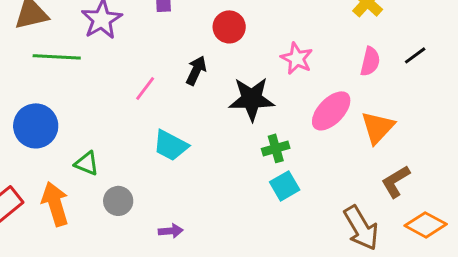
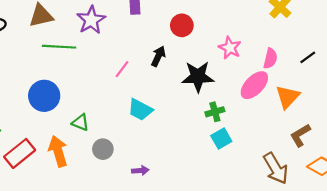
black line: (415, 55) -> (308, 57), moved
pink semicircle: (370, 61) -> (270, 58), moved

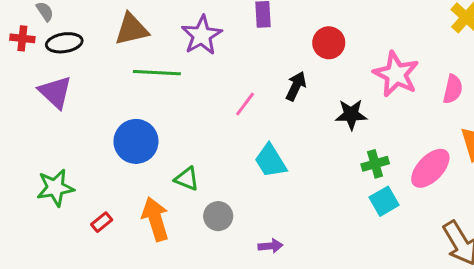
pink star: (230, 48) -> (396, 74), size x1.4
black star: (198, 77) -> (351, 115), size x0.7
pink ellipse: (254, 85) -> (430, 168), moved
cyan trapezoid: (140, 110) -> (270, 161), turned 30
red rectangle: (20, 153) -> (102, 222), size x0.5

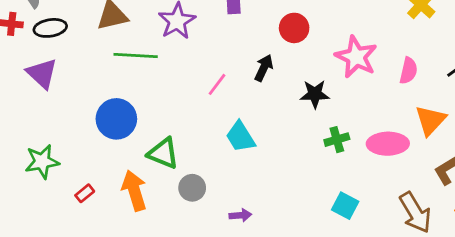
pink ellipse: (430, 168) -> (388, 144), turned 45
green triangle: (187, 179) -> (163, 153), size x1.4
cyan square: (384, 201) -> (345, 206), moved, turned -32

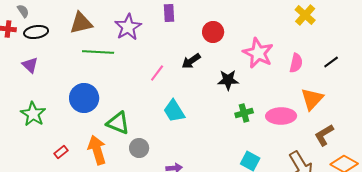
black arrow: (264, 68) -> (191, 61), turned -150
purple triangle: (42, 73) -> (30, 65), size x0.7
green star: (42, 162) -> (33, 114), moved, turned -30

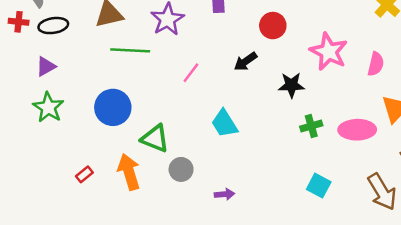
purple triangle: (30, 65) -> (46, 66), turned 48
pink line: (157, 73) -> (191, 73), moved
green star: (33, 114) -> (48, 107), moved

